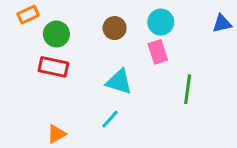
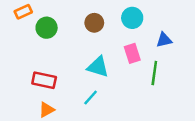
blue triangle: (222, 24) -> (164, 40), moved
pink rectangle: (158, 52) -> (132, 53), moved
red rectangle: (53, 67) -> (44, 80), moved

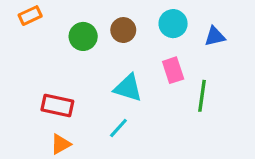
green circle: (47, 28) -> (83, 36), moved
blue triangle: (164, 40) -> (215, 36), moved

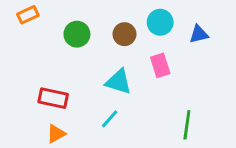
brown circle: (123, 30) -> (124, 34), moved
green line: (202, 96) -> (187, 125), moved

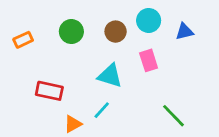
orange rectangle: (28, 15) -> (23, 40), moved
green line: (187, 125) -> (173, 116), turned -52
orange triangle: (56, 134) -> (73, 124), moved

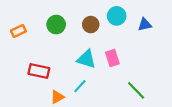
pink rectangle: (149, 60) -> (112, 58), moved

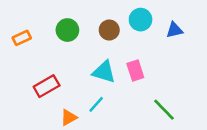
red rectangle: (39, 71) -> (47, 86), turned -42

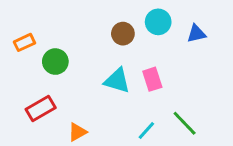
green circle: (67, 30) -> (55, 62), moved
red rectangle: (47, 86) -> (41, 109), moved
cyan line: (96, 104) -> (146, 131), moved

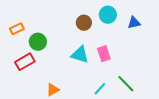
red rectangle: (41, 109) -> (25, 62), moved

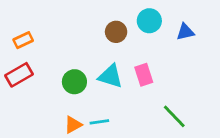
green circle: (38, 42) -> (74, 82), moved
red rectangle: (25, 62) -> (19, 75), moved
cyan line: (100, 89) -> (99, 122), moved, turned 40

